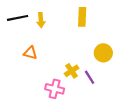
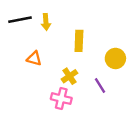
yellow rectangle: (82, 17) -> (79, 41), moved
yellow cross: (72, 71) -> (69, 76), moved

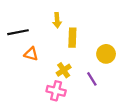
black line: (20, 20) -> (18, 32), moved
yellow arrow: (46, 22) -> (57, 20), moved

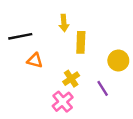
pink cross: (56, 91) -> (63, 102), turned 36

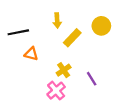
yellow rectangle: (81, 42) -> (72, 38), turned 42
yellow circle: (118, 61) -> (101, 26), moved

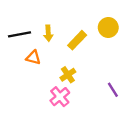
yellow arrow: (57, 20) -> (48, 33), moved
purple line: (92, 79) -> (113, 90), moved

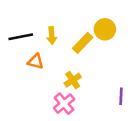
yellow circle: (108, 27) -> (105, 29), moved
purple line: (113, 90) -> (121, 96), turned 35

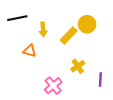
black line: (21, 37) -> (17, 18), moved
yellow cross: (73, 80) -> (78, 66), moved

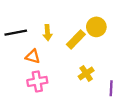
black line: (17, 18) -> (16, 33), moved
pink cross: (53, 86) -> (37, 81), moved, turned 30

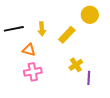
yellow circle: (96, 27) -> (90, 15), moved
purple line: (111, 88) -> (89, 78), moved

